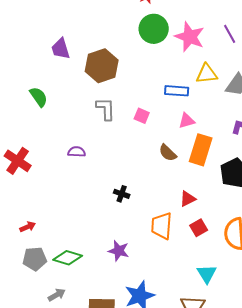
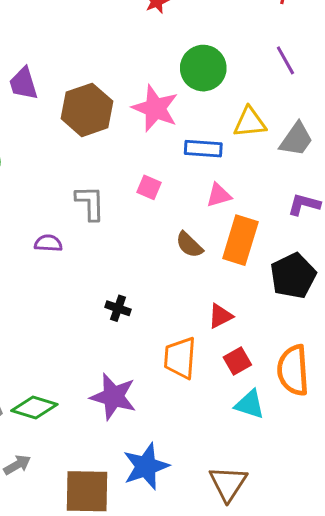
green circle: (154, 29) -> (203, 68), moved
pink star: (190, 37) -> (155, 108), moved
gray L-shape: (106, 109) -> (90, 203), moved
purple star: (119, 251) -> (113, 397), size x1.4
cyan triangle: (207, 274) -> (250, 404), moved, turned -40

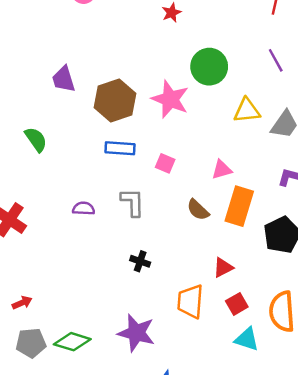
blue rectangle: (203, 149) -> (120, 148), moved
gray L-shape: (90, 203) -> (133, 202), moved

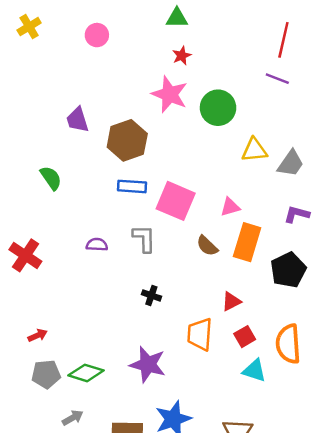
purple line: (276, 60) -> (277, 79), moved, turned -40
pink star: (170, 99) -> (170, 94), moved
pink square: (165, 163) -> (176, 201), size x2.0

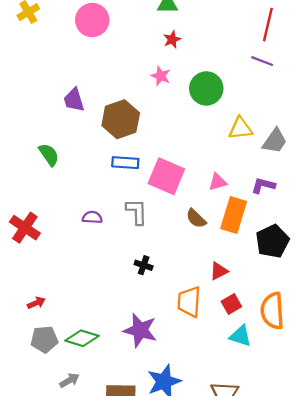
pink circle: (97, 35) -> (92, 20), size x1.5
pink star: (170, 94) -> (161, 76), size x0.6
purple L-shape: (297, 214) -> (263, 185), moved

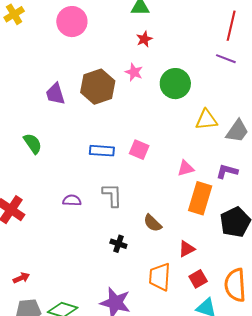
brown hexagon: (121, 119) -> (98, 87), moved
pink square: (166, 176) -> (139, 150), moved, size x0.6
brown semicircle: (196, 218) -> (153, 223), moved

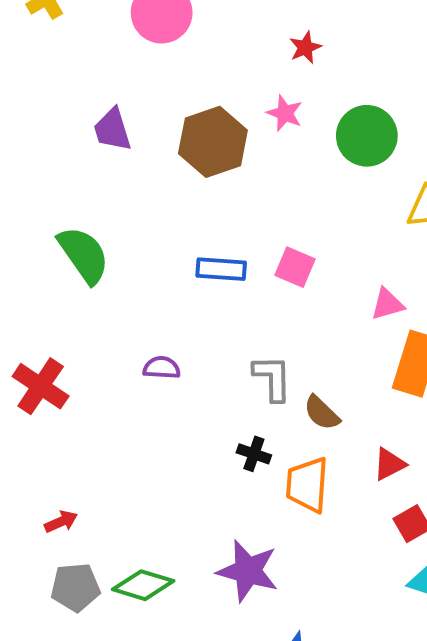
purple trapezoid: (55, 94) -> (112, 130), moved
green semicircle: (33, 143) -> (84, 255), size x1.4
gray L-shape: (112, 195) -> (272, 378), moved
orange trapezoid: (160, 277) -> (307, 485), moved

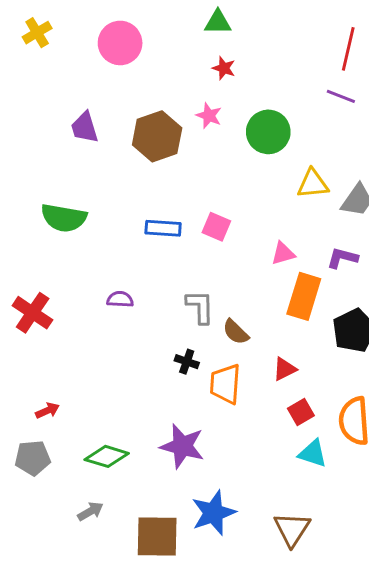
red star: (305, 48) -> (224, 68), turned -30
green semicircle: (84, 255) -> (64, 218), turned 135
gray pentagon: (75, 587) -> (33, 458), moved

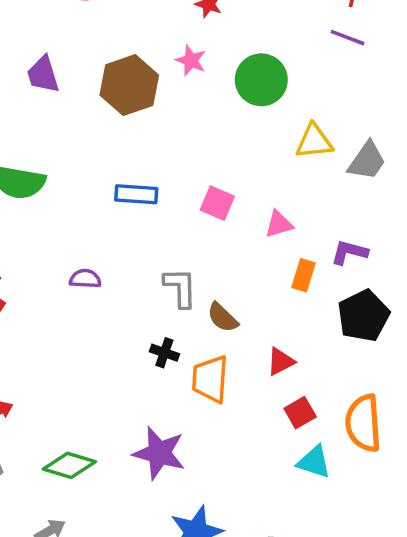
pink square: (216, 227) -> (217, 203), moved
purple L-shape: (342, 258) -> (349, 252), moved
orange rectangle: (304, 296) -> (304, 275), size x0.6

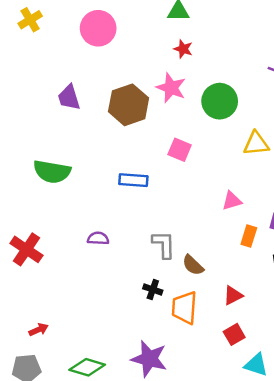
pink star: (191, 60) -> (171, 88), size x1.4
pink square: (217, 203) -> (180, 150), moved
red square: (300, 413) -> (234, 334), moved

